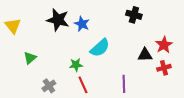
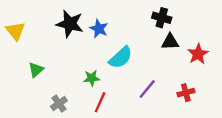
black triangle: (145, 55) -> (170, 42), moved
red cross: (164, 68) -> (186, 93), moved
purple line: (124, 84) -> (147, 89), moved, turned 42
red line: (83, 85) -> (100, 102), turned 48

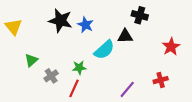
black triangle: (170, 42) -> (125, 36), moved
purple line: (147, 89) -> (127, 89), moved
red line: (100, 102) -> (74, 88), moved
gray cross: (59, 104) -> (51, 76), moved

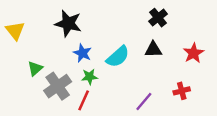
black cross: (140, 15) -> (158, 18), turned 35
blue star: (85, 25) -> (82, 53), moved
black triangle: (125, 36) -> (153, 50), moved
gray cross: (51, 76) -> (58, 86), size x1.6

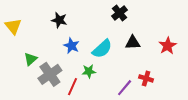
black cross: (158, 18) -> (119, 13), moved
black star: (68, 24) -> (59, 20), size x0.7
green star: (90, 77) -> (89, 71), moved
red cross: (182, 91) -> (146, 78), moved, turned 32

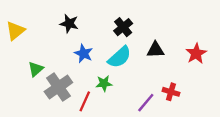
black cross: (119, 13) -> (123, 27), moved
yellow triangle: (13, 26) -> (15, 31), turned 30

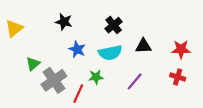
red star: (196, 53) -> (181, 49), turned 30
cyan semicircle: (119, 57) -> (110, 53), turned 30
red cross: (171, 92) -> (178, 77), moved
purple line: (146, 103) -> (135, 81), moved

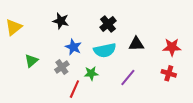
gray cross: (54, 80) -> (62, 67), moved, size x0.6

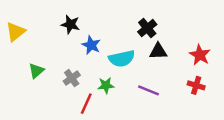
black cross: (108, 24) -> (147, 28), moved
blue star: (73, 47) -> (91, 45), moved
red star: (172, 47) -> (200, 55), turned 30
purple line: (128, 78) -> (149, 90), turned 72

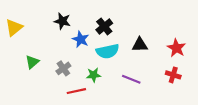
black cross: (147, 28) -> (104, 26), moved
red line: (86, 104) -> (76, 91), turned 54

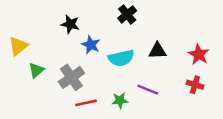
black cross: (104, 26) -> (127, 14), moved
yellow triangle: (14, 28) -> (18, 46), moved
gray cross: (63, 68) -> (71, 77), size x1.5
green star: (94, 75) -> (120, 100), moved

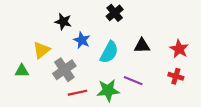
yellow triangle: (18, 46) -> (41, 50), moved
cyan semicircle: (121, 58) -> (109, 52), turned -50
green triangle: (36, 70) -> (22, 71), moved, turned 40
green star: (120, 100) -> (108, 90), size x1.5

